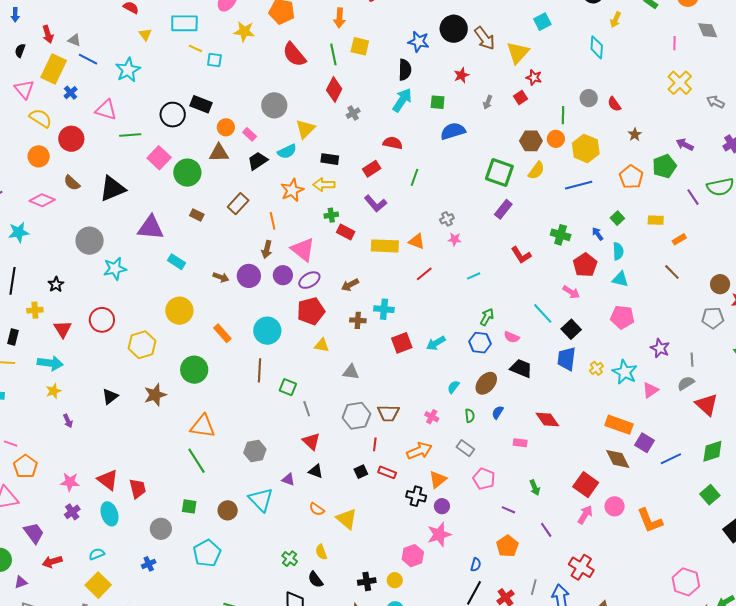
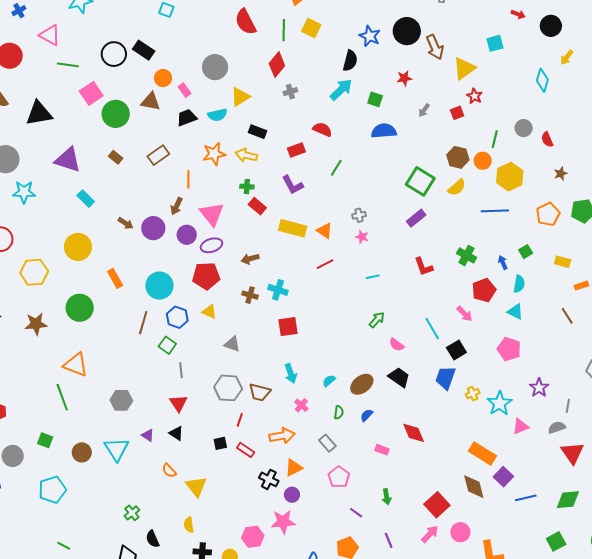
cyan arrow: (436, 343) -> (291, 373), moved, turned -90
blue hexagon: (480, 343) -> (177, 317), moved
yellow semicircle: (321, 552) -> (189, 525), moved

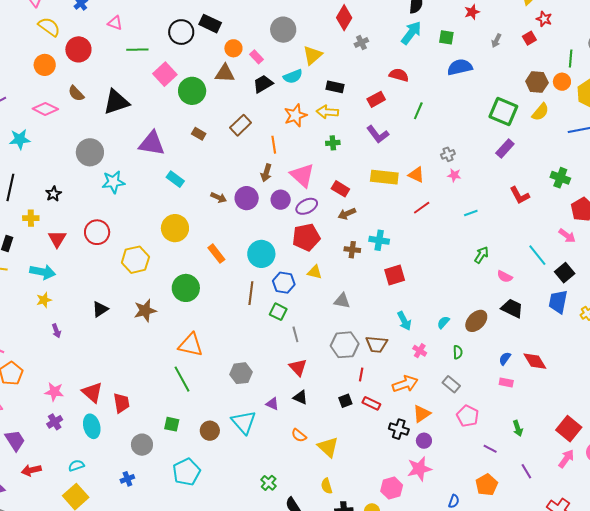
pink triangle: (50, 35) -> (115, 23), size x0.7
red rectangle: (257, 206) -> (340, 189), moved
blue semicircle: (367, 415) -> (505, 359), moved

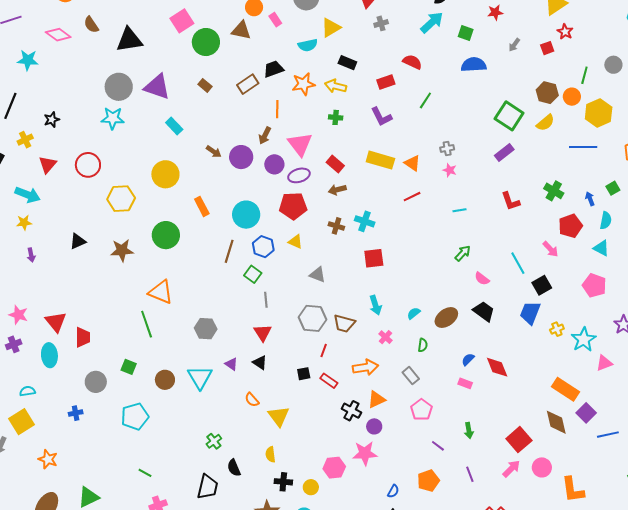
black trapezoid: (263, 84) -> (273, 69), moved
gray circle: (90, 152) -> (119, 87), moved
yellow cross: (31, 218) -> (25, 140), turned -35

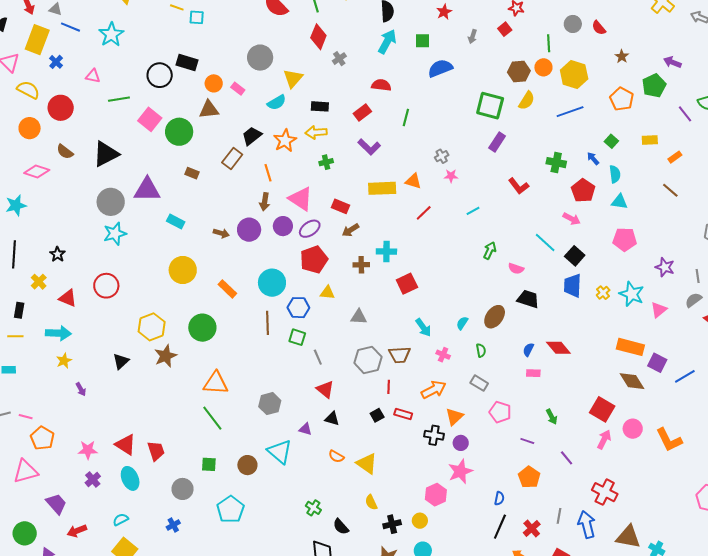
red triangle: (48, 164) -> (68, 298), turned -30
yellow hexagon: (121, 199) -> (152, 327), moved

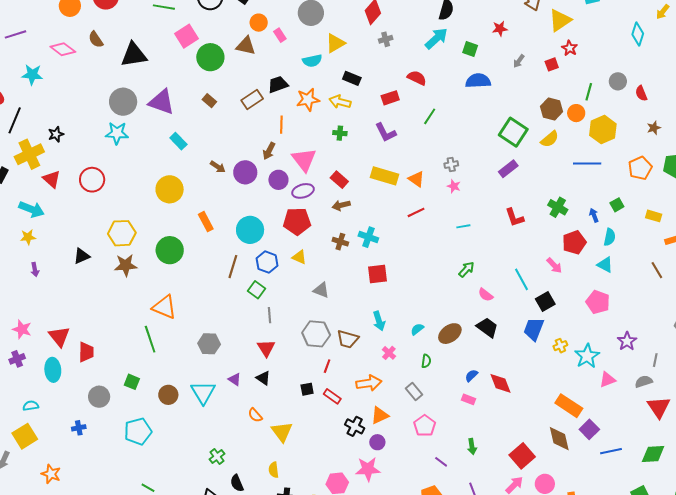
yellow cross: (39, 282) -> (29, 154), size x1.8

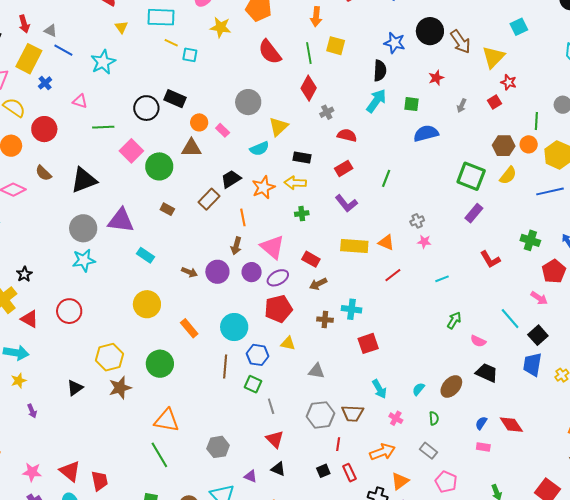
red semicircle: (417, 78) -> (347, 135), moved
red rectangle: (332, 396) -> (349, 473), turned 42

